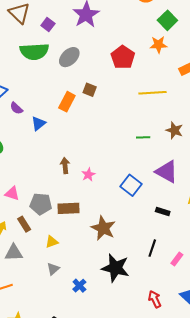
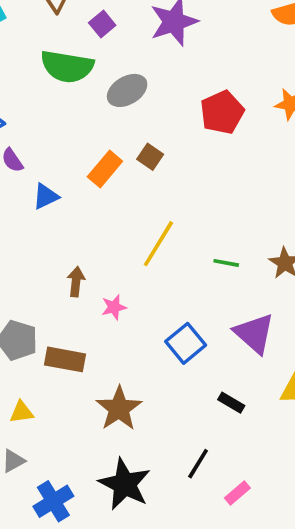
yellow line: (153, 93) -> (158, 244), moved, turned -68
blue cross: (79, 286) -> (53, 501), size x1.5

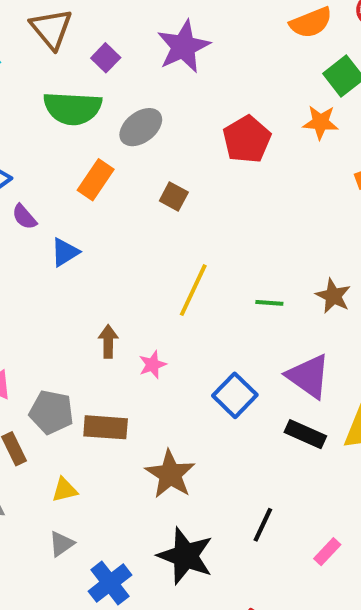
orange rectangle: (105, 169) -> (96, 180), moved
black rectangle: (231, 403) -> (305, 434), moved, size x1.4
pink rectangle: (237, 493) -> (327, 552), moved

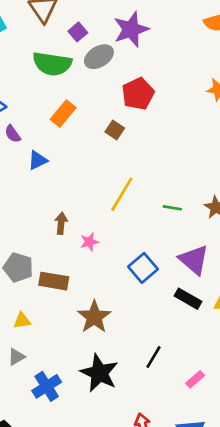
gray ellipse: (141, 127) -> (99, 57), moved
red pentagon: (247, 139) -> (138, 94), moved

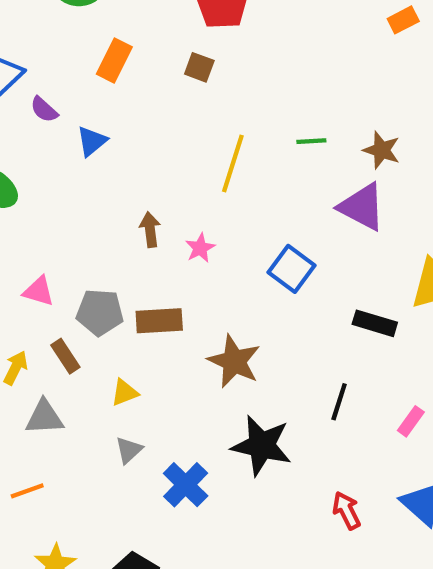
green line: (172, 208) -> (311, 141), moved
purple triangle: (194, 260) -> (362, 207), moved
black rectangle: (188, 299) -> (375, 323), moved

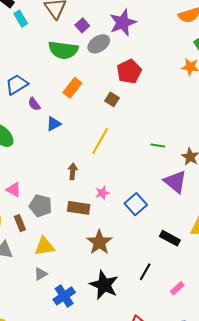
yellow line: (233, 163) -> (100, 141), moved
pink star: (200, 248) -> (102, 193), moved
brown rectangle: (159, 321) -> (79, 208), moved
yellow triangle: (125, 393) -> (44, 246), size x1.5

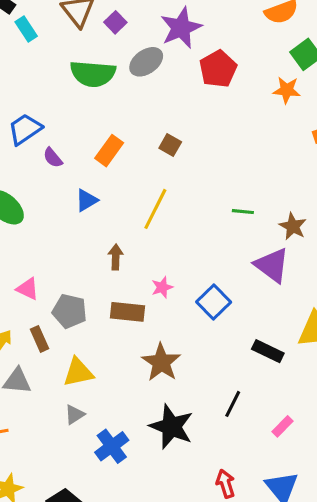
purple square: (82, 25) -> (115, 22), moved
red pentagon: (129, 71) -> (218, 69), moved
orange rectangle: (72, 88) -> (109, 151), moved
blue triangle: (54, 124) -> (87, 200), moved

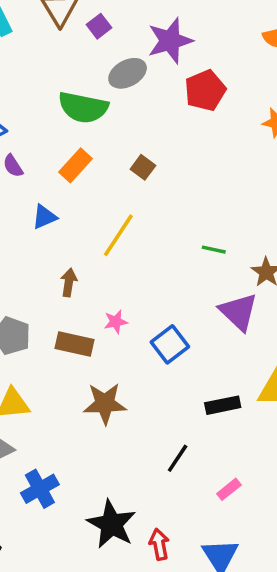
green semicircle: (93, 74) -> (83, 107), moved
black rectangle: (268, 351) -> (223, 405), turned -44
brown star: (161, 362) -> (105, 404), turned 30
black star: (171, 427) -> (112, 524), moved

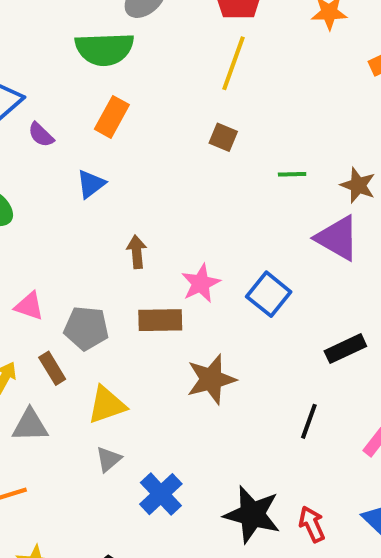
brown square: (143, 167) -> (223, 137), moved
yellow line: (118, 235) -> (233, 63), moved
pink star: (116, 322) -> (201, 283), size x1.4

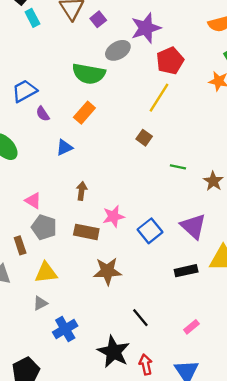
purple triangle: (337, 238) -> (193, 226), moved
pink triangle: (29, 306) -> (33, 201), moved
black line: (309, 421) -> (140, 318), moved, turned -72

